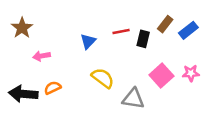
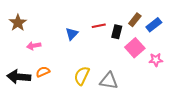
pink square: (161, 76) -> (135, 48), moved
yellow semicircle: (103, 78) -> (82, 76), moved, turned -102

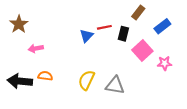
brown rectangle: (135, 20) -> (138, 13), moved
blue triangle: (72, 34) -> (86, 36), moved
orange semicircle: (43, 72) -> (45, 76), turned 32

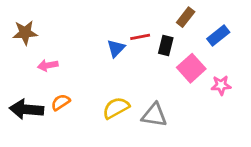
brown star: (19, 24) -> (25, 33), turned 30
orange semicircle: (45, 76) -> (61, 102), turned -40
yellow semicircle: (86, 80) -> (116, 108), turned 36

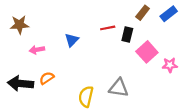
blue rectangle: (218, 36) -> (169, 14), moved
blue triangle: (116, 48) -> (72, 40), moved
yellow semicircle: (116, 108) -> (86, 97), moved, turned -48

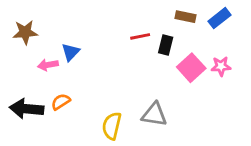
brown rectangle: (143, 13) -> (185, 17), turned 64
blue triangle: (72, 40) -> (71, 52), moved
pink star: (170, 65) -> (221, 66), moved

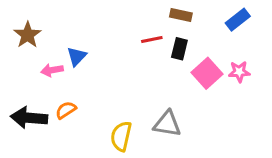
brown rectangle: (185, 17) -> (181, 15), moved
brown star: (25, 32) -> (27, 35), turned -30

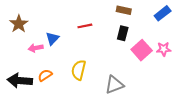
red line: (152, 39) -> (85, 26), moved
gray triangle: (167, 124) -> (114, 85), turned -30
yellow semicircle: (121, 136) -> (79, 70), moved

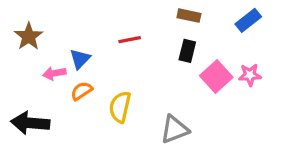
orange semicircle: (45, 75) -> (82, 91), moved

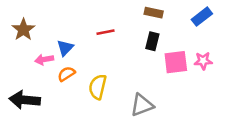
pink square: (216, 76) -> (176, 62), turned 35

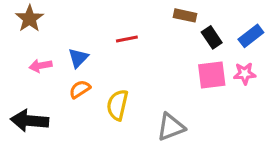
blue rectangle: (202, 17) -> (251, 36), moved
brown star: (23, 30) -> (30, 19), moved
black rectangle: (152, 41) -> (212, 37), moved, turned -48
pink arrow: (44, 60) -> (41, 66), moved

